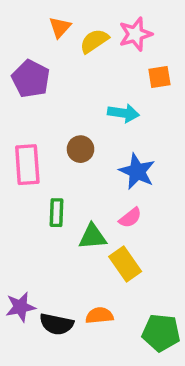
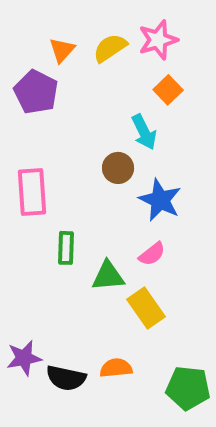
orange triangle: (60, 27) -> (62, 50), moved
orange square: (159, 77) -> (168, 90), moved, turned -35
cyan arrow: (123, 113) -> (144, 132), turned 56
brown circle: (80, 149) -> (118, 168), moved

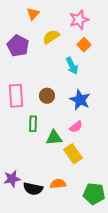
yellow semicircle: (110, 48) -> (51, 37), moved
orange triangle: (62, 50) -> (33, 14), moved
brown circle: (118, 168) -> (47, 96), moved

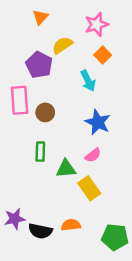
purple pentagon: (18, 46) -> (39, 65), moved
pink rectangle: (16, 96) -> (20, 100), moved
brown circle: (47, 96) -> (45, 112), moved

